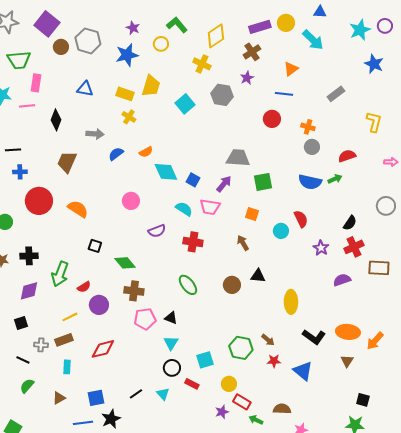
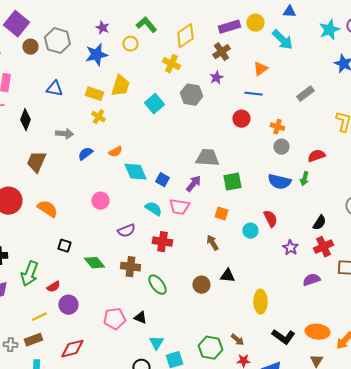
green arrow: (335, 179) -> (304, 179), turned 128
brown cross: (134, 291) -> (130, 267), moved
cyan triangle: (171, 343) -> (156, 343), moved

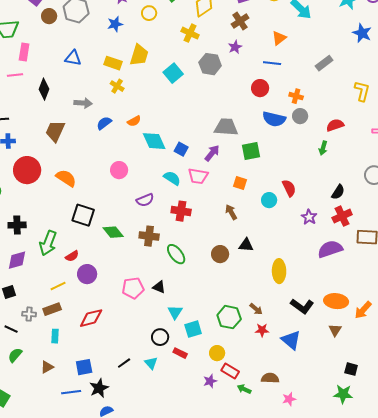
blue star: (96, 55) -> (115, 24), size x0.7
blue semicircle: (279, 182) -> (274, 119), moved
black square: (64, 246) -> (83, 215), size x1.6
purple semicircle: (311, 280) -> (330, 249), size x1.4

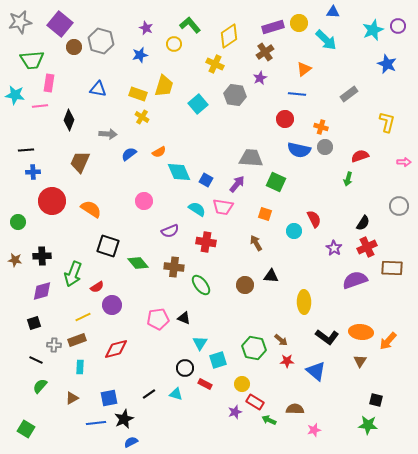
green square: (251, 151) -> (276, 182), turned 36
cyan triangle: (151, 363) -> (176, 394), turned -32

